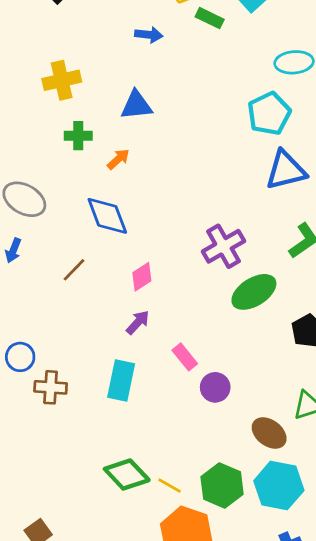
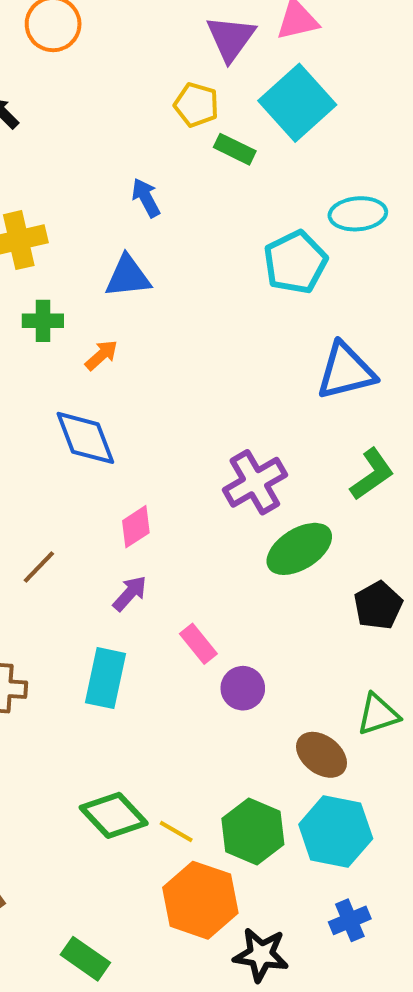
blue arrow: (149, 35) -> (146, 198), moved, turned -124
cyan pentagon: (269, 114) -> (295, 262), moved
brown line: (74, 270) -> (39, 567), moved

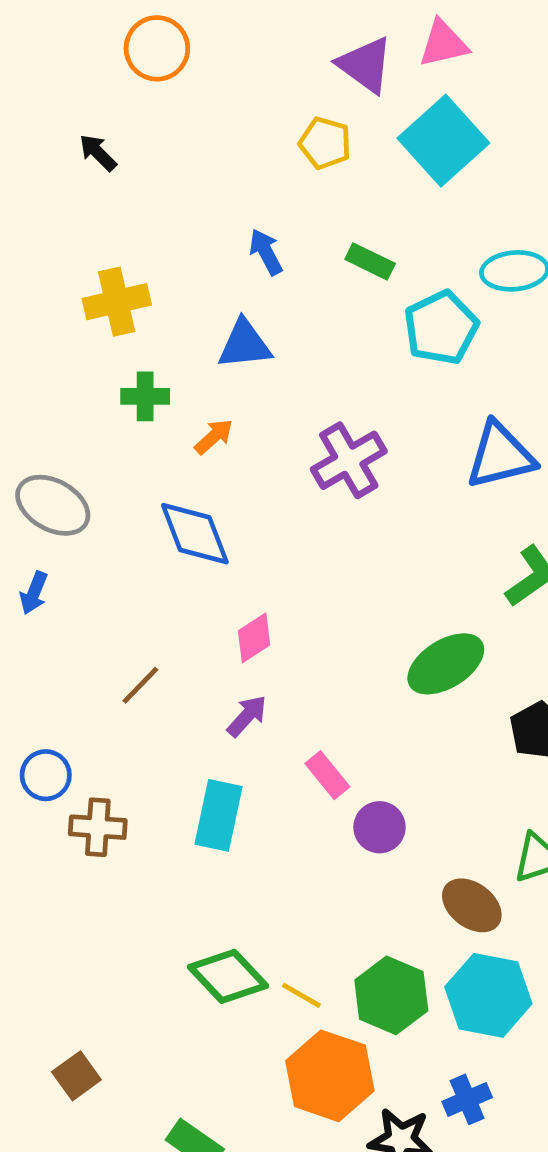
purple triangle: (231, 38) -> (365, 65), turned -30
green rectangle: (235, 149) -> (370, 261), moved
purple cross: (255, 482) -> (349, 460), moved
blue cross: (350, 920) -> (467, 1099), moved

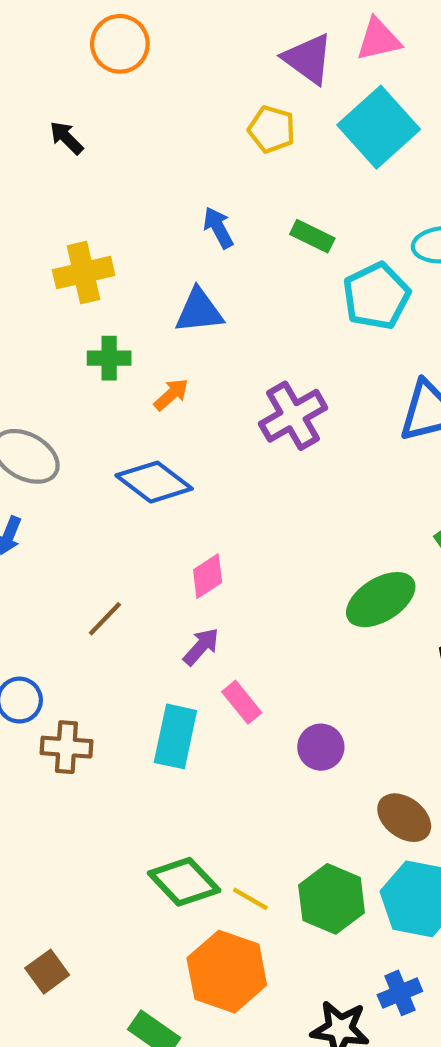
blue diamond: (195, 534) -> (154, 482), turned -32
pink rectangle: (327, 775) -> (242, 702), moved
orange hexagon: (330, 1076) -> (227, 972), moved

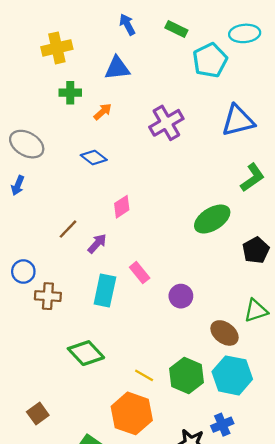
blue diamond: (154, 482) -> (94, 158), size x0.7
purple arrow: (201, 647) -> (97, 244), moved
green diamond: (184, 882) -> (86, 353), moved

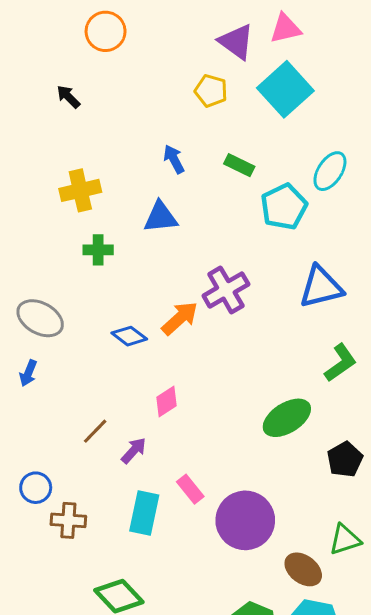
cyan ellipse: (245, 33) -> (330, 171), turned -52
orange arrow: (103, 112) -> (180, 318), moved, size x1.5
purple circle: (181, 296) -> (245, 520), size x1.8

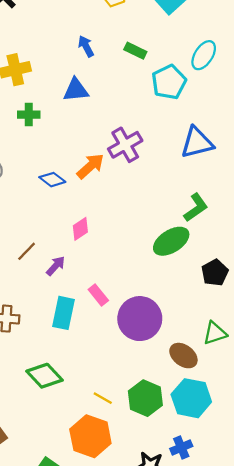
green L-shape: (340, 363) -> (196, 208), moved

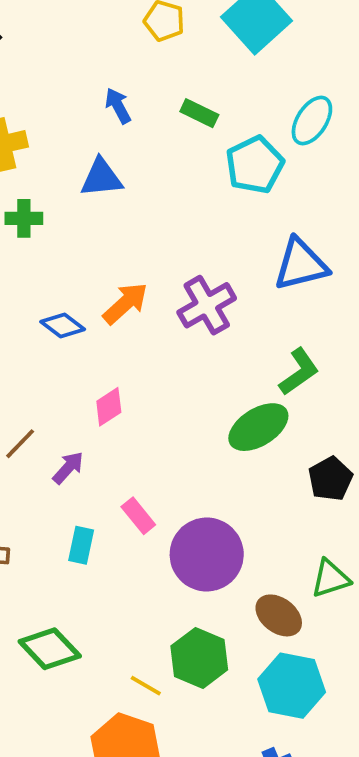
purple cross: (125, 145) -> (207, 305), moved
cyan rectangle: (64, 313) -> (81, 545), size x0.7
green hexagon: (145, 398) -> (199, 658), moved

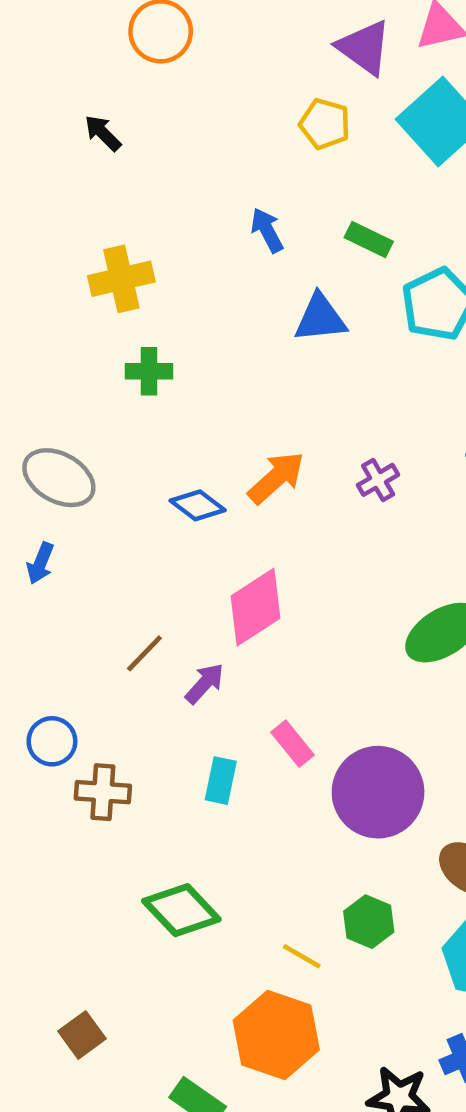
blue triangle: (101, 178) -> (320, 318), moved
purple cross: (207, 305) -> (378, 480), size x0.6
pink diamond: (109, 407) -> (255, 607), size x1.6
green hexagon: (199, 658) -> (369, 922), size x0.7

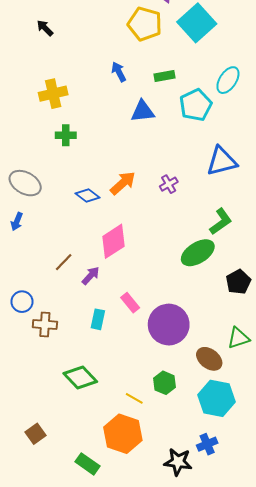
yellow pentagon: (325, 124) -> (145, 24), size x1.5
green rectangle: (369, 239) -> (165, 76), turned -36

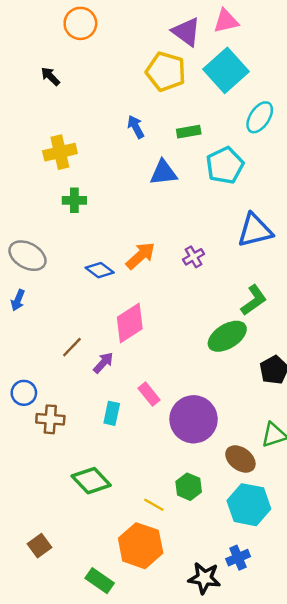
cyan ellipse: (228, 80) -> (260, 117), moved

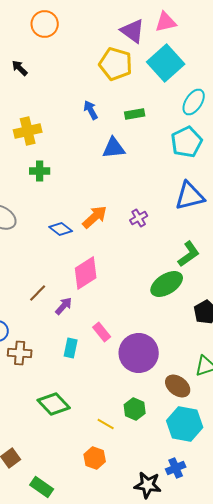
cyan pentagon: (225, 165) -> (187, 142), moved
orange hexagon: (141, 546) -> (95, 458), size x0.6
green rectangle: (100, 581) -> (42, 487), moved

